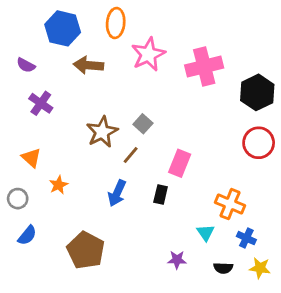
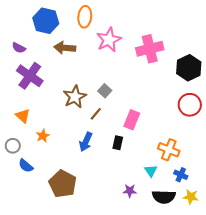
purple cross: (41, 103) -> (30, 76), size x1.5
blue semicircle: (27, 235) -> (26, 166), moved, turned 91
black semicircle: (223, 268) -> (164, 197), size x1.6

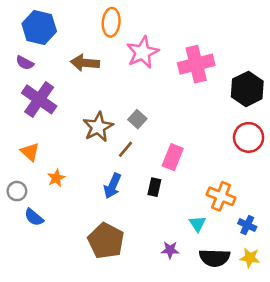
blue hexagon: (46, 21) -> (39, 27), moved
blue cross: (181, 175) -> (247, 225), moved
brown pentagon: (63, 184) -> (106, 241), moved

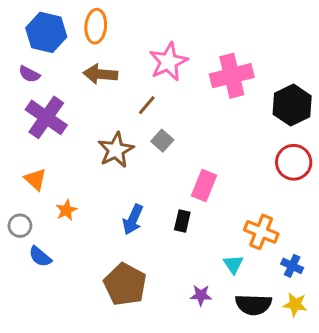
orange ellipse: (111, 22) -> (96, 26), moved
brown line: (126, 149) -> (147, 105), moved

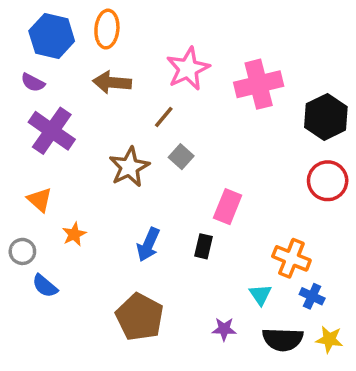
blue cross: (292, 266) -> (312, 296), moved

